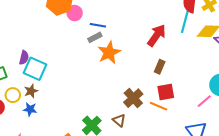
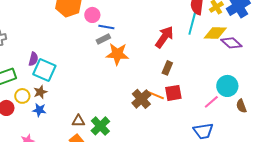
pink circle: (75, 13) -> (92, 15), moved
orange star: (109, 53) -> (117, 54), turned 30
orange line: (159, 106) -> (155, 95), moved
brown triangle: (119, 120) -> (78, 121), moved, turned -40

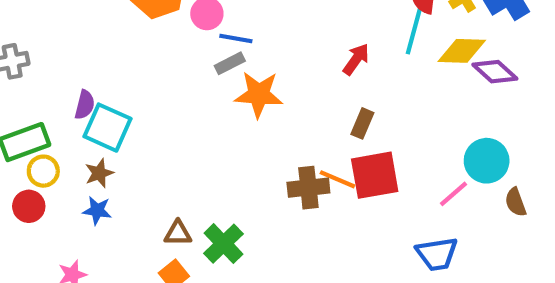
red arrow: (164, 37) -> (356, 59), size x0.7
red square: (173, 93) -> (375, 175), size x1.4
yellow circle: (22, 96) -> (43, 171), moved
brown cross: (141, 99) -> (308, 188), turned 36

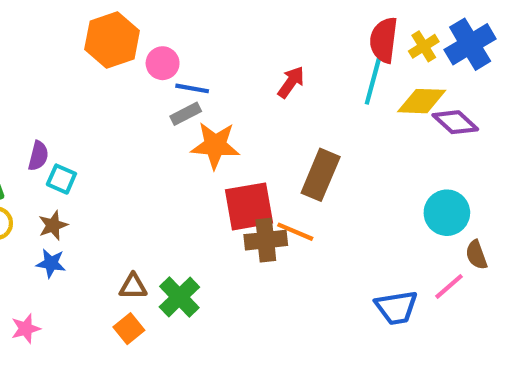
red arrow: (356, 59) -> (291, 82), moved
brown rectangle: (362, 123) -> (321, 175), size x1.6
cyan square: (107, 128) -> (61, 179), size x0.6
red square: (375, 175) -> (249, 206), moved
pink line: (453, 194) -> (449, 286), moved

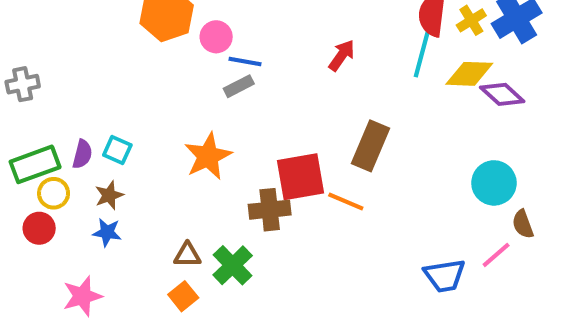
orange star: (215, 145) -> (208, 156), moved, turned -30
purple semicircle: (38, 156) -> (82, 154), moved
brown cross: (266, 240) -> (270, 210), moved
pink star: (26, 329) -> (82, 296), size x1.4

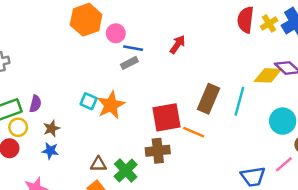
cyan line: (422, 53) -> (239, 101), moved
red arrow: (342, 55) -> (178, 44), moved
yellow diamond: (469, 74) -> (268, 75), moved
cyan square: (117, 150) -> (89, 101), moved
brown cross: (270, 210) -> (158, 151), moved

